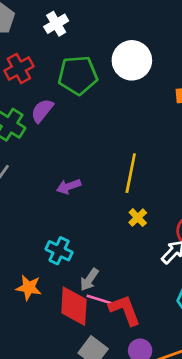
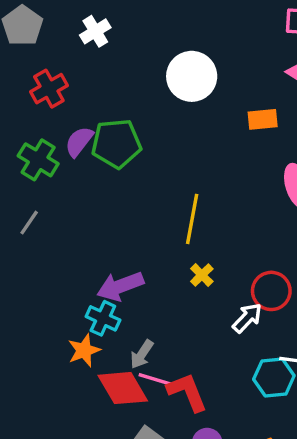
green pentagon: (78, 75) -> (116, 144), moved
purple arrow: (69, 186) -> (120, 286), moved, size x1.5
orange star: (29, 288) -> (84, 350), moved, turned -30
red diamond: (74, 306) -> (123, 388), turned -33

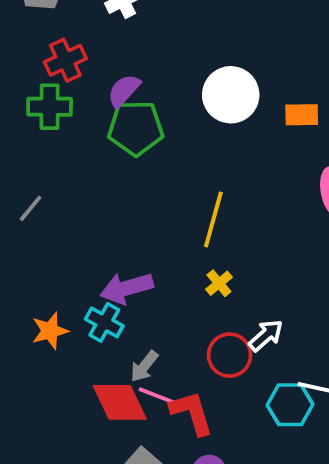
white circle: (192, 76) -> (231, 95), moved
purple semicircle: (79, 142) -> (124, 91), moved
green cross: (38, 160) -> (50, 107), moved, turned -36
red circle: (271, 291) -> (230, 355), moved
orange star: (84, 350) -> (50, 331), moved

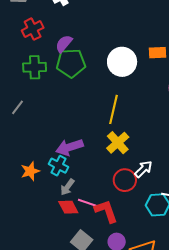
white circle: (231, 95) -> (122, 62), moved
green cross: (50, 107) -> (35, 67), moved
yellow cross: (219, 283) -> (118, 143), size x1.6
gray arrow: (144, 366) -> (67, 187), moved
red diamond: (120, 402) -> (68, 207), size x0.7

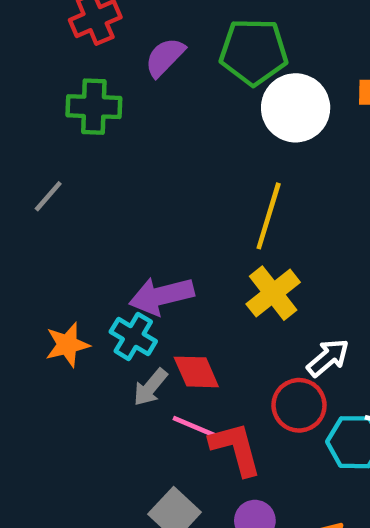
green pentagon: (71, 63) -> (254, 52), moved
red circle: (125, 180) -> (299, 405), moved
red diamond: (68, 207) -> (196, 372), moved

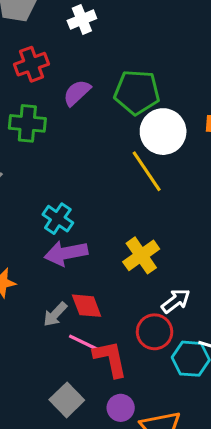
yellow line: (269, 216) -> (147, 171), moved, turned -54
cyan cross: (133, 336) -> (58, 219), moved

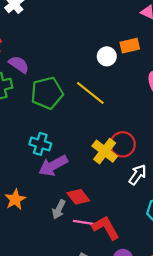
green pentagon: (137, 92) -> (47, 93), moved
purple semicircle: (77, 93) -> (19, 64), moved, turned 95
white circle: (163, 132) -> (107, 56), moved, size x0.6
red circle: (155, 332) -> (123, 144), moved

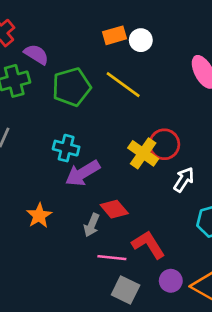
orange rectangle: (130, 46) -> (115, 35), moved
pink line: (85, 223) -> (112, 258), moved

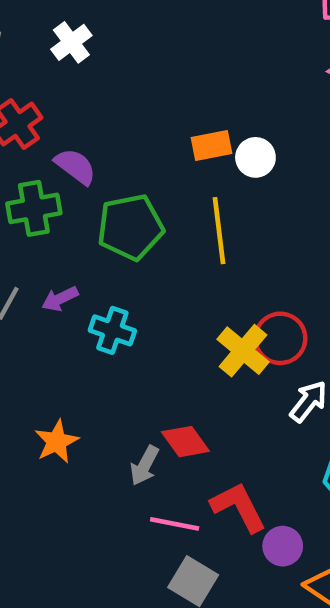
yellow line: (123, 85) -> (219, 231), turned 42
purple arrow: (83, 173) -> (60, 299), moved, size x0.6
purple circle: (171, 281) -> (283, 546), moved

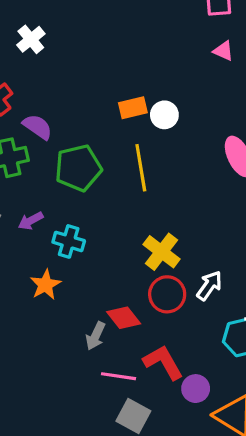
red circle: (280, 338) -> (167, 294), moved
orange star: (57, 442) -> (45, 285), moved

